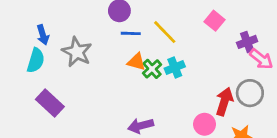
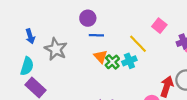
yellow line: (165, 32) -> (138, 44), moved
cyan semicircle: (36, 60) -> (27, 66), moved
orange triangle: (136, 62) -> (101, 57), turned 32

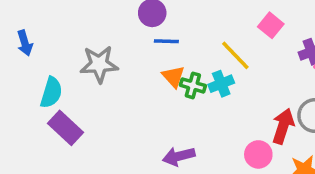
blue arrow: (30, 36) -> (25, 43), moved
gray star: (56, 49) -> (99, 64), turned -30
green cross: (112, 62) -> (193, 85), turned -32

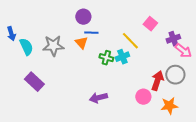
orange triangle: (173, 77) -> (81, 43), moved
cyan semicircle: (51, 93) -> (26, 47), moved, turned -42

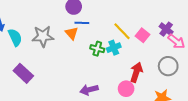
pink square: (150, 24) -> (142, 35), moved
purple cross: (173, 39) -> (166, 29), turned -32
red arrow: (157, 81) -> (136, 72), moved
pink circle: (143, 97) -> (126, 89), moved

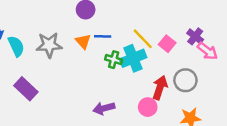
blue line: (82, 23) -> (103, 36), moved
cyan cross: (114, 48) -> (133, 58), size x1.5
gray circle: (168, 66) -> (185, 80), moved

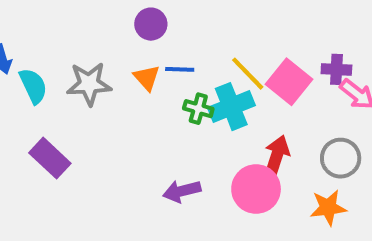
purple cross: (195, 36) -> (336, 69), turned -35
pink square: (167, 44) -> (289, 82), size x1.5
gray circle: (185, 80) -> (341, 158), moved
pink circle: (148, 107) -> (256, 189), size x1.5

